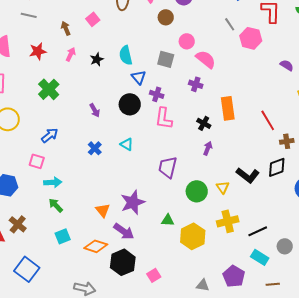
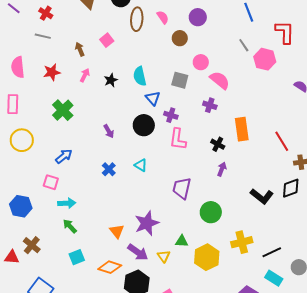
yellow triangle: (223, 187) -> (164, 256), moved

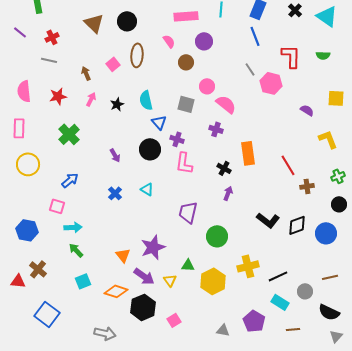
red cross: (46, 13) -> (52, 37), turned 32
brown ellipse: (137, 19) -> (137, 55), moved
black diamond: (291, 188) -> (297, 225), moved

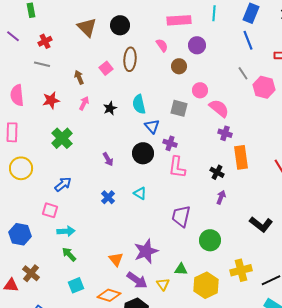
purple cross: (216, 129) -> (225, 133), moved

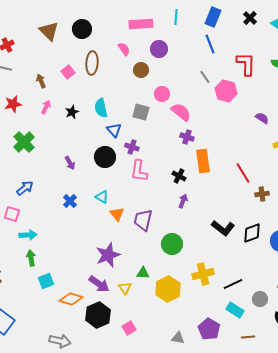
green arrow: (69, 254) -> (31, 258), turned 35
orange triangle: (116, 259) -> (117, 214), moved
cyan square: (76, 285) -> (46, 281), moved

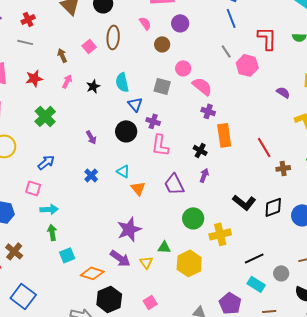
purple trapezoid: (143, 220) -> (174, 184), moved, turned -40
yellow cross: (203, 274) -> (220, 234), moved
black hexagon: (98, 315) -> (109, 299), moved

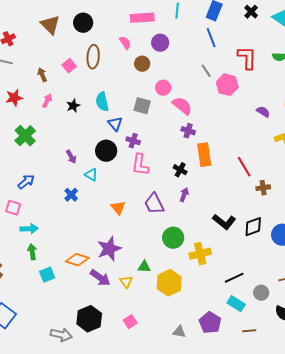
cyan triangle: (123, 171) -> (91, 175), moved
orange diamond: (92, 273) -> (77, 260), moved

